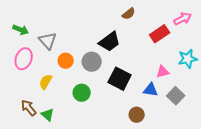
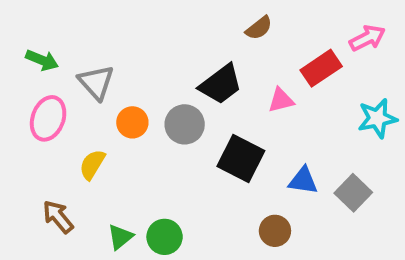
pink triangle: (163, 72) -> (281, 100), moved
green circle: (82, 93) -> (165, 237), moved
green triangle: (48, 115) -> (120, 237), moved, turned 40

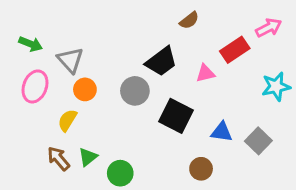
orange circle: (132, 122) -> (85, 89), moved
brown arrow: (58, 217) -> (59, 158), moved
green triangle: (120, 237) -> (88, 157), moved

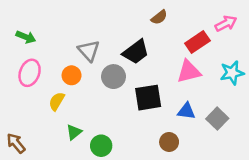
gray triangle: (70, 60) -> (89, 51), moved
pink triangle: (205, 73) -> (189, 72), moved, size x1.5
black square: (176, 116) -> (148, 98), turned -36
brown arrow: (59, 158) -> (16, 143), moved

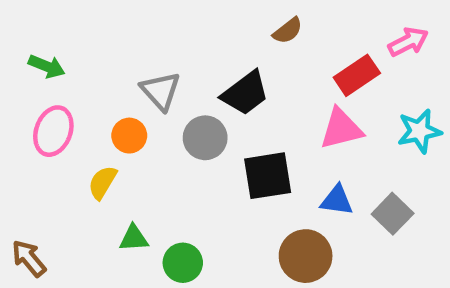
green triangle: (74, 132) -> (134, 238), turned 35
brown circle: (169, 142) -> (306, 256), size x1.5

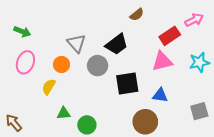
gray square: (393, 214) -> (199, 111), moved, turned 30

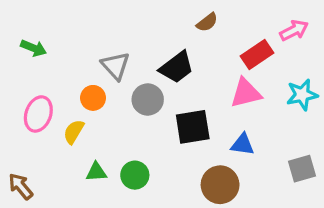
pink ellipse: (25, 62) -> (38, 114), moved
green circle: (87, 125) -> (135, 175), moved

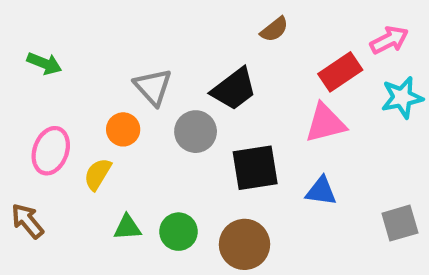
cyan star: (302, 95) -> (402, 97), moved
brown circle: (220, 185) -> (244, 244), moved
brown arrow: (21, 186) -> (27, 221), moved

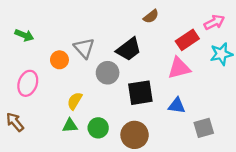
orange circle: (123, 129) -> (59, 60), moved
yellow semicircle: (98, 174) -> (75, 101), moved
gray square: (400, 223) -> (204, 128), moved

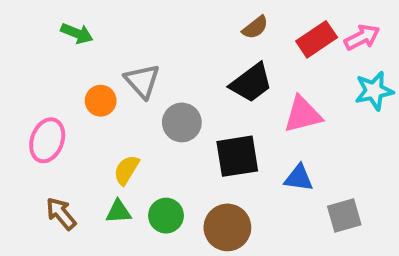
green arrow: (24, 35) -> (77, 33), moved
red rectangle: (187, 40) -> (317, 39), moved
black trapezoid: (129, 49) -> (251, 83), moved
brown arrow: (15, 122) -> (61, 214), moved

